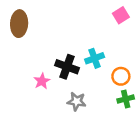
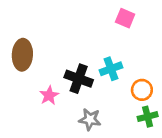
pink square: (121, 15) -> (125, 18), moved, turned -35
brown ellipse: (19, 24) -> (22, 55), moved

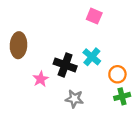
pink square: (125, 18) -> (94, 16), moved
cyan cross: (111, 69) -> (92, 57), turned -30

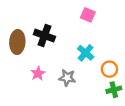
black cross: (65, 65) -> (44, 36), moved
gray star: (74, 99) -> (67, 78), moved

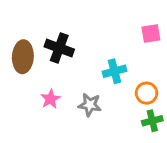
pink square: (88, 15) -> (151, 33), moved, turned -32
cyan cross: (86, 53) -> (115, 71), turned 35

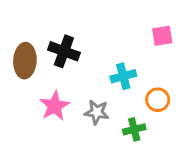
pink star: (51, 99) -> (55, 106), size x1.4
green cross: (152, 121) -> (134, 129), moved

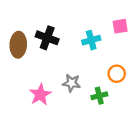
cyan cross: (123, 76) -> (91, 40), moved
pink star: (55, 106) -> (40, 95), moved

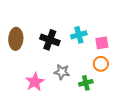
pink square: (120, 26) -> (102, 43), moved
black cross: (47, 38) -> (50, 40), moved

